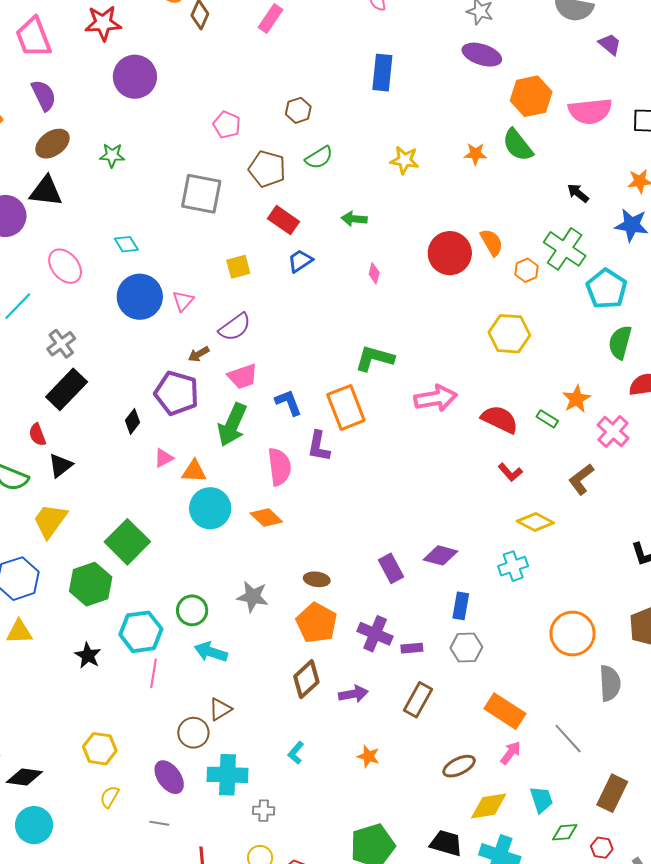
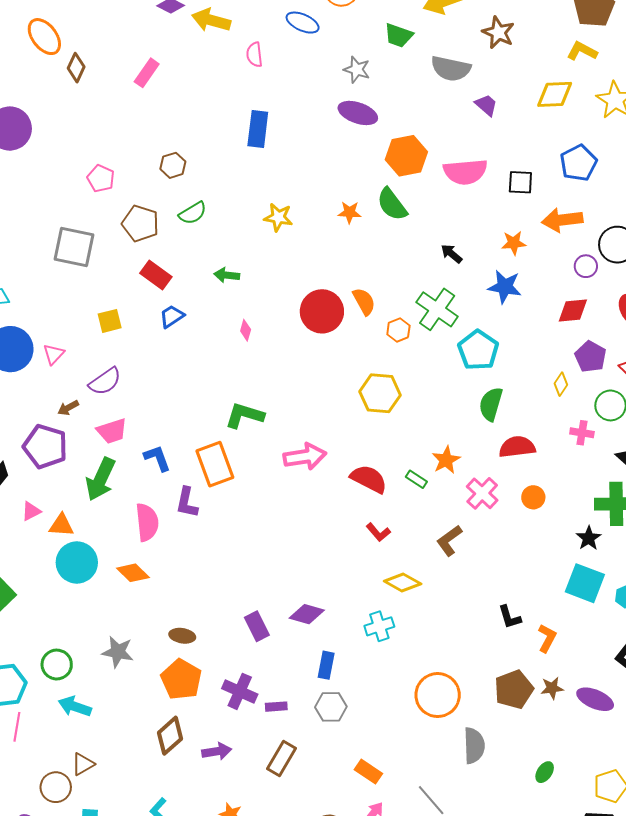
orange rectangle: (505, 711) -> (368, 772), size x0.7

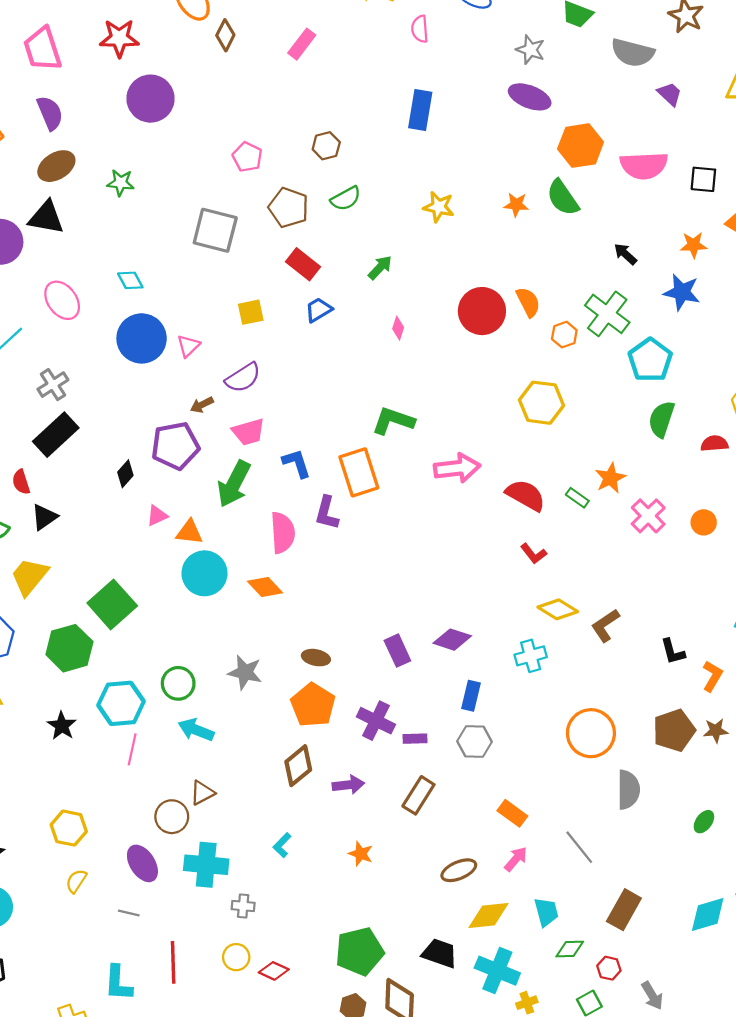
green arrow: (227, 275) -> (380, 268), turned 125
purple pentagon: (45, 446) -> (175, 446), turned -30
red semicircle: (517, 447) -> (714, 444), moved, size x0.7
brown L-shape: (449, 541) -> (605, 625), moved

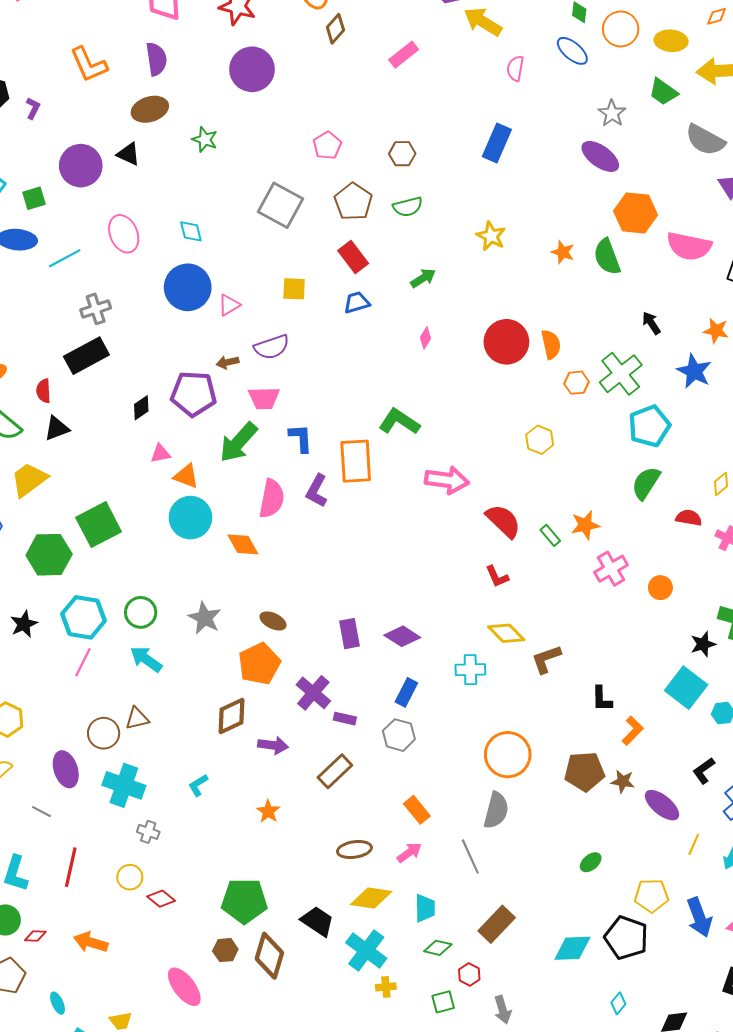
black triangle: (46, 218) -> (128, 154), size x0.7
yellow hexagon: (542, 403) -> (540, 440), size x0.7
gray semicircle: (628, 790) -> (496, 810), moved

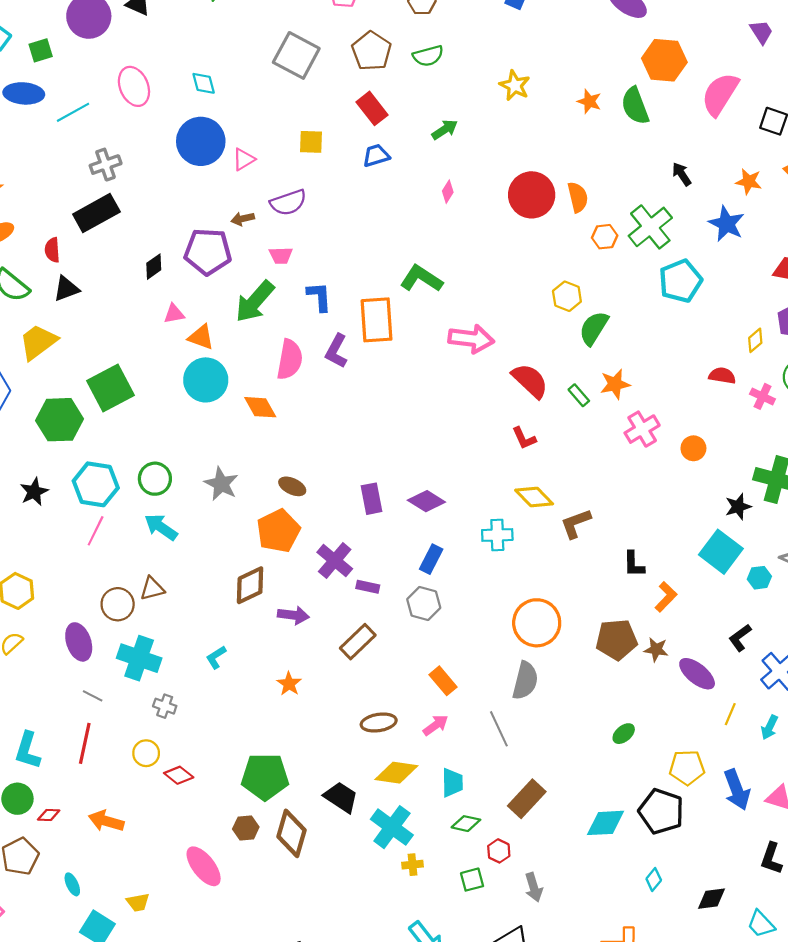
pink semicircle: (689, 246) -> (720, 94), turned 111
pink trapezoid: (264, 398) -> (281, 255), size x0.7
green semicircle: (646, 483) -> (594, 328), moved
gray line: (42, 812) -> (93, 696), moved

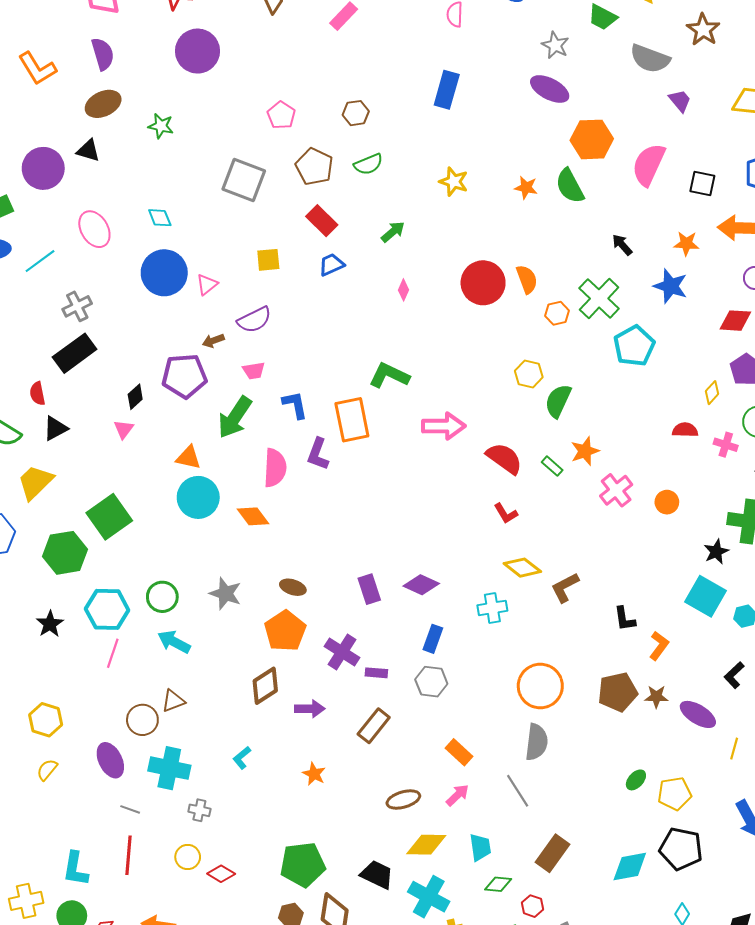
pink triangle: (174, 314) -> (124, 429), moved, turned -35
yellow pentagon: (687, 767) -> (675, 794), moved

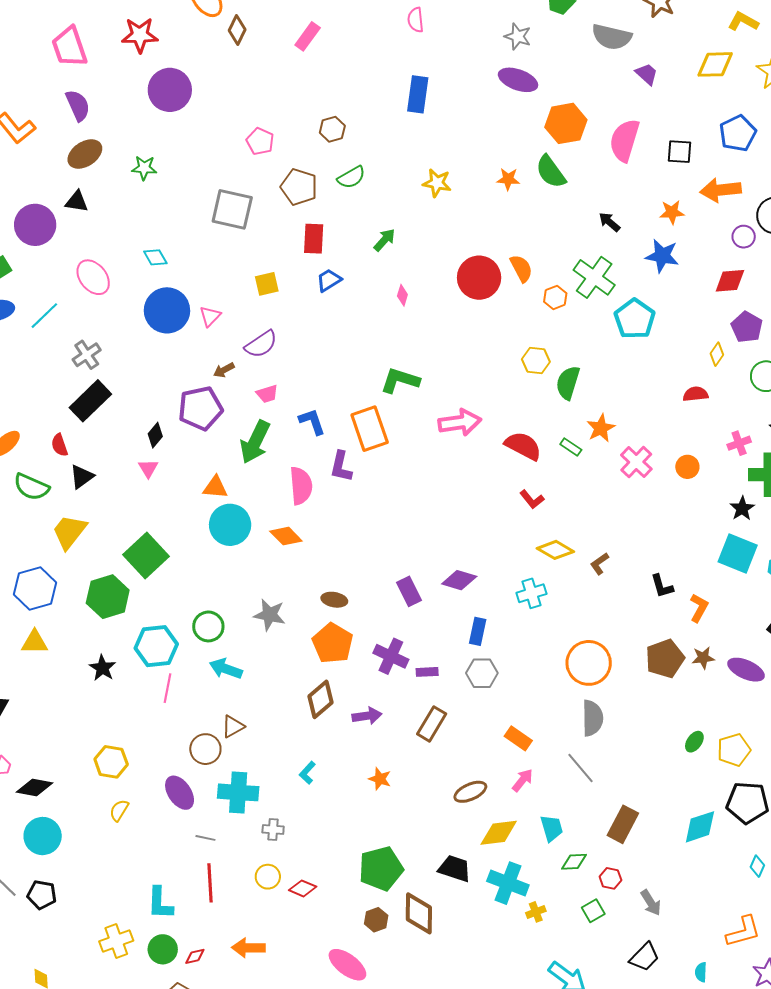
red rectangle: (322, 221) -> (314, 239), turned 56
pink cross: (726, 445) -> (739, 443), moved, turned -30
brown L-shape: (565, 587) -> (600, 564), size x0.7

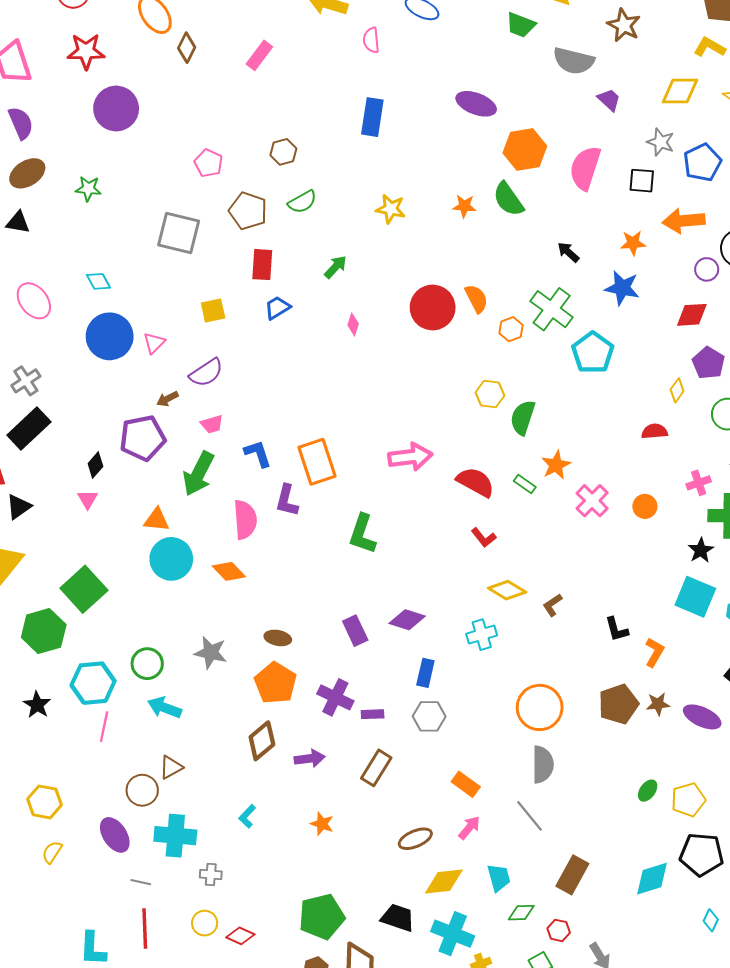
gray star: (518, 36) -> (661, 142), moved
green L-shape: (400, 380) -> (362, 534), moved, turned -90

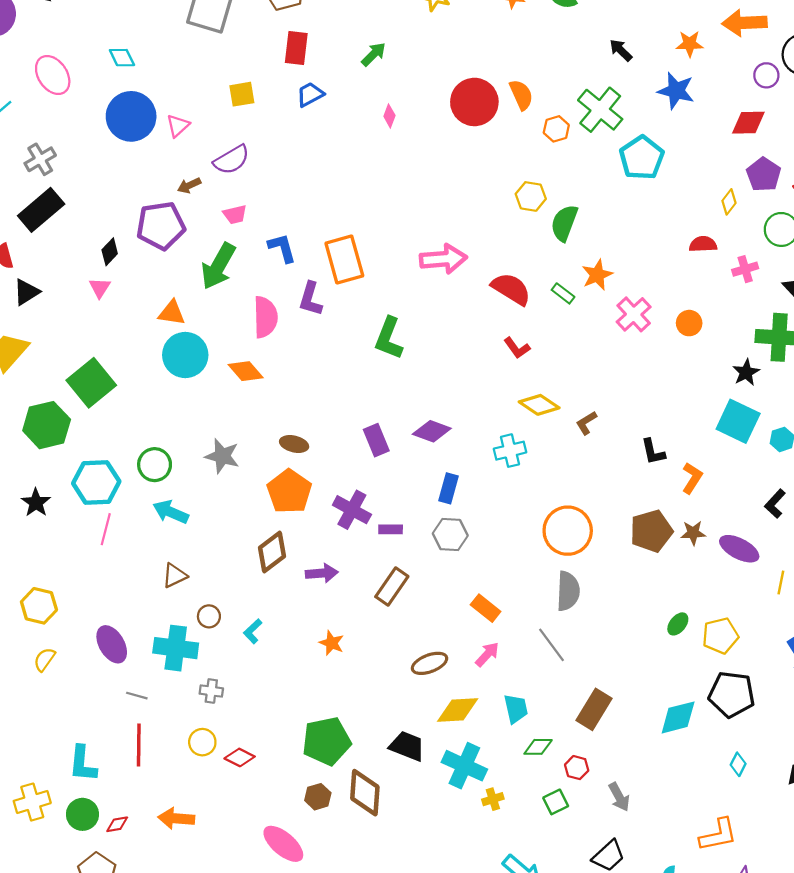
pink cross: (699, 483) -> (745, 269), moved
brown circle: (142, 790) -> (209, 616), moved, size x0.7

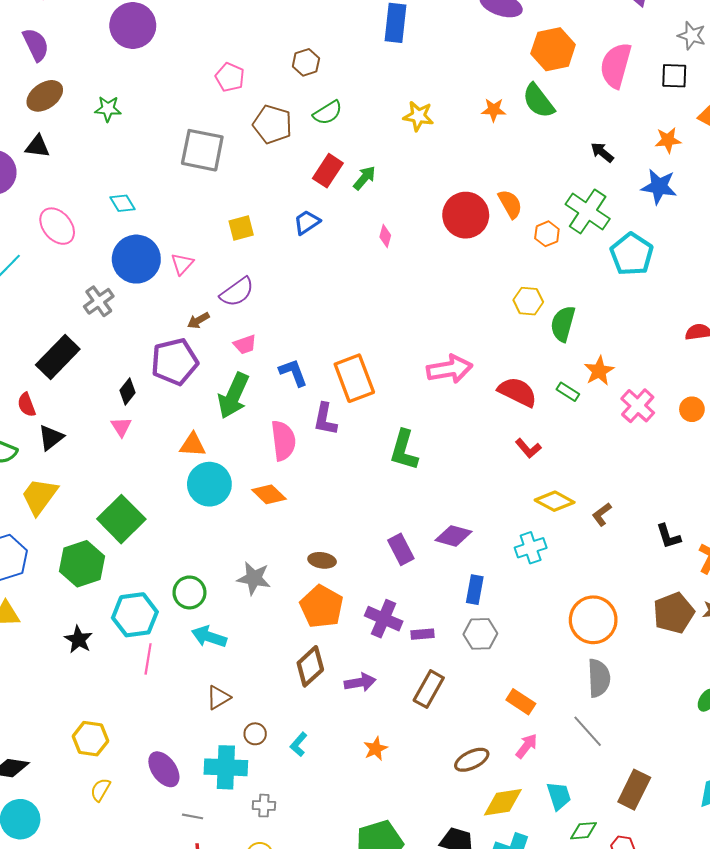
red rectangle: (296, 48) -> (328, 171), moved, turned 32
gray cross: (40, 159) -> (99, 301), moved
orange star: (332, 643) -> (376, 749), turned 30

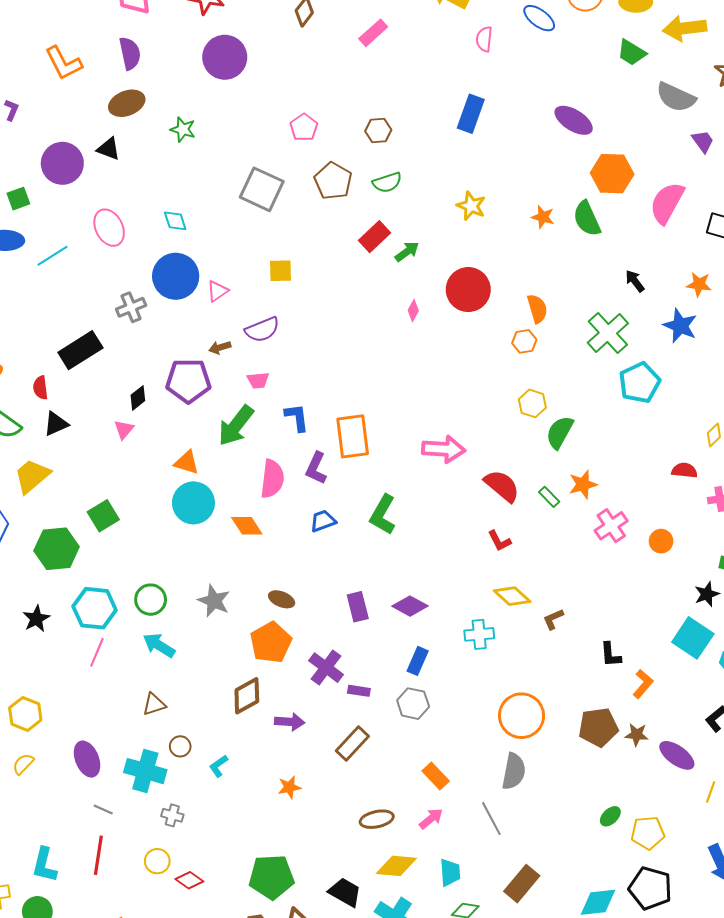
red circle: (466, 215) -> (468, 290), moved
blue trapezoid: (307, 222) -> (323, 521), moved
orange hexagon: (547, 234) -> (524, 341), moved
green square: (121, 519) -> (103, 516), size x0.7

